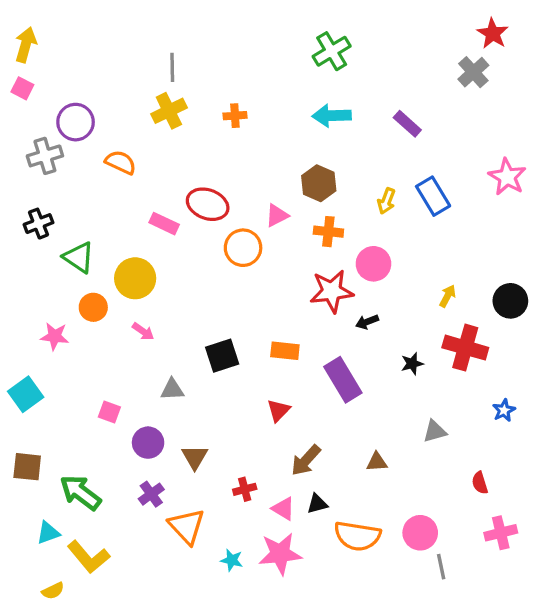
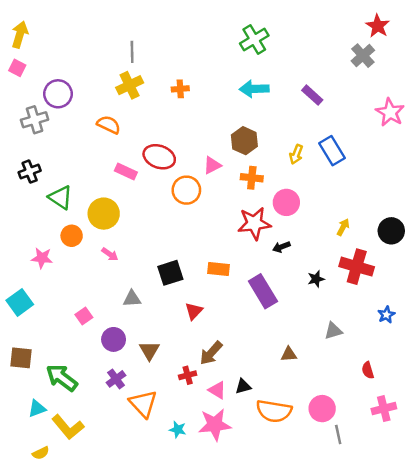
orange semicircle: (121, 162) -> (109, 125), moved
pink star: (507, 177) -> (390, 112), moved
red triangle: (278, 410) -> (194, 311), moved
pink square: (109, 412) -> (84, 316), turned 35
brown arrow: (306, 460) -> (211, 353), moved

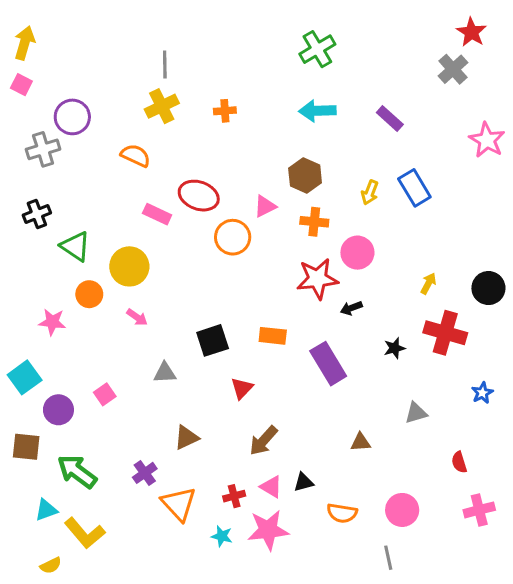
purple circle: (114, 339) -> (58, 410), moved
brown triangle: (149, 351) -> (186, 438), turned 35
red cross: (188, 375) -> (234, 496), moved
orange semicircle: (274, 411) -> (342, 513), size x0.7
gray line: (338, 434) -> (388, 558), moved

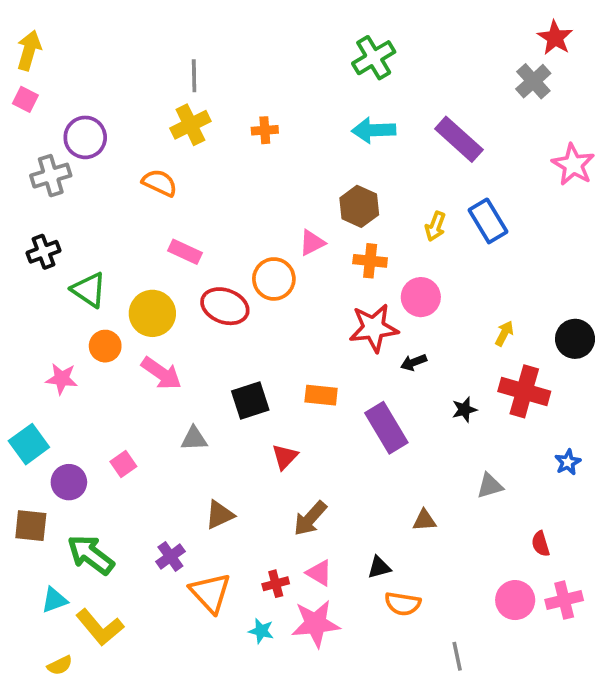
purple rectangle: (390, 118) -> (459, 139), size x1.5
red ellipse: (199, 196) -> (225, 306), moved
pink arrow: (137, 317) -> (161, 373), size x1.6
black triangle: (304, 482) -> (379, 567), moved
pink circle: (402, 510) -> (515, 600), moved

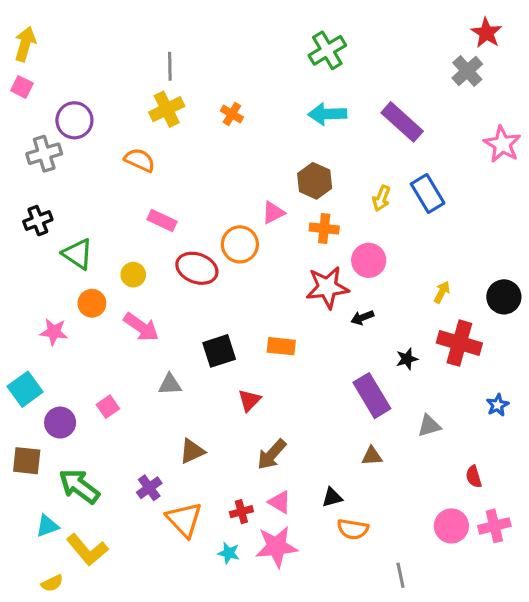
orange cross: (265, 130) -> (232, 114), turned 35
yellow circle: (152, 313) -> (133, 275), size x0.6
purple rectangle: (386, 428) -> (372, 396), moved

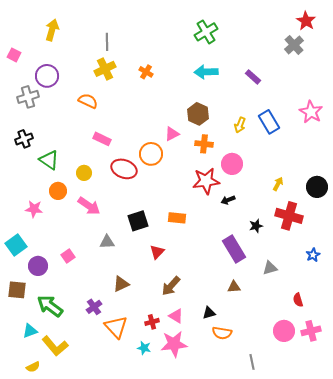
yellow arrow: (25, 44) -> (52, 30), moved
purple rectangle: (402, 122) -> (253, 77), size x0.6
pink star: (502, 144) -> (311, 112), moved

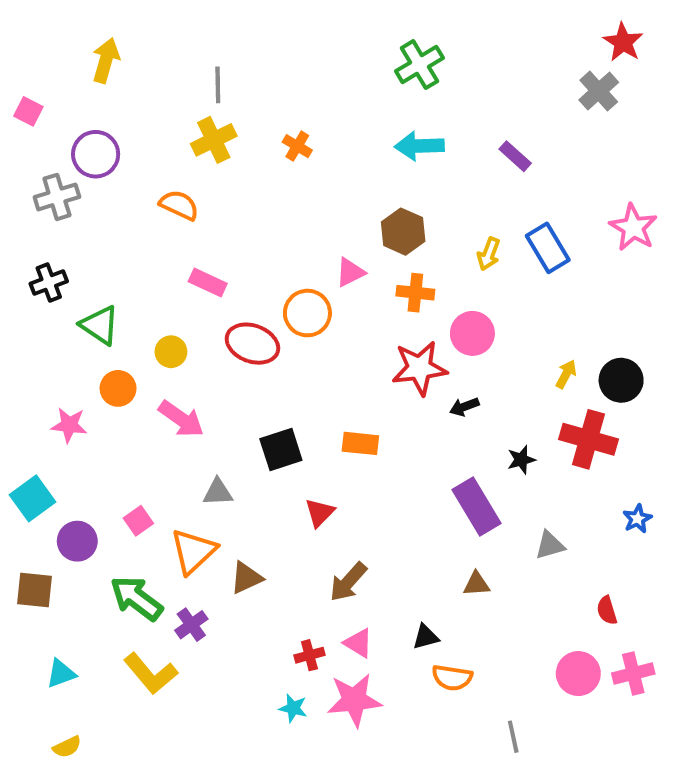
black circle: (317, 187) -> (621, 380), moved
green arrow: (50, 306) -> (136, 598), moved
orange triangle: (116, 327) -> (193, 551), moved, turned 30
yellow L-shape: (55, 346) -> (151, 674), moved

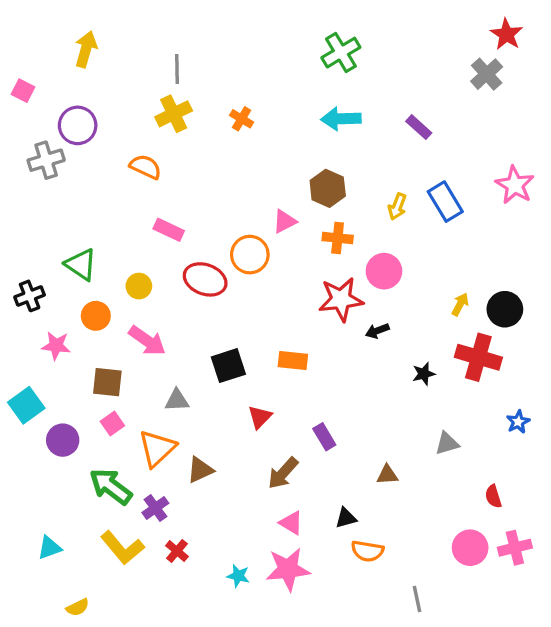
black cross: (49, 282) -> (30, 296), moved
purple rectangle: (476, 507) -> (324, 437), moved, size x0.6
brown square: (35, 590) -> (107, 382), moved
red cross: (309, 655) -> (177, 551), moved, turned -35
yellow semicircle: (67, 747) -> (78, 607), moved

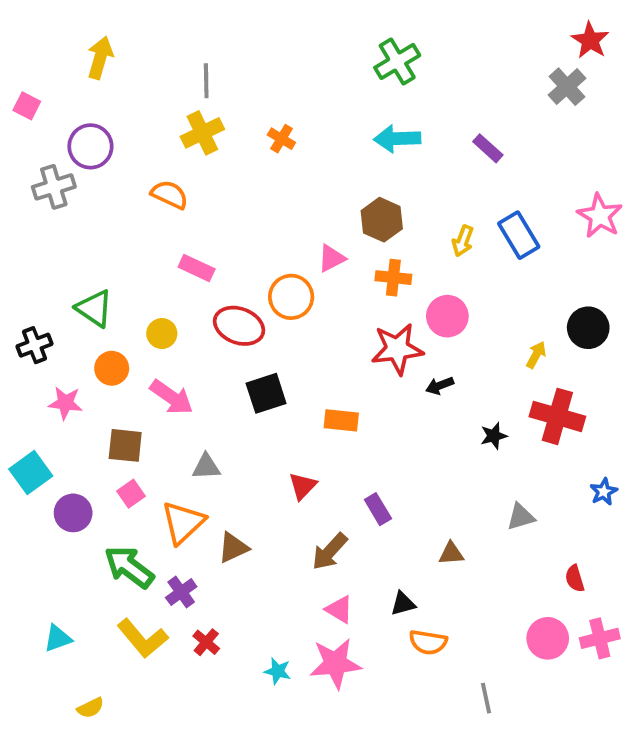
black circle: (505, 309) -> (588, 328), moved
black square: (228, 366) -> (266, 393), moved

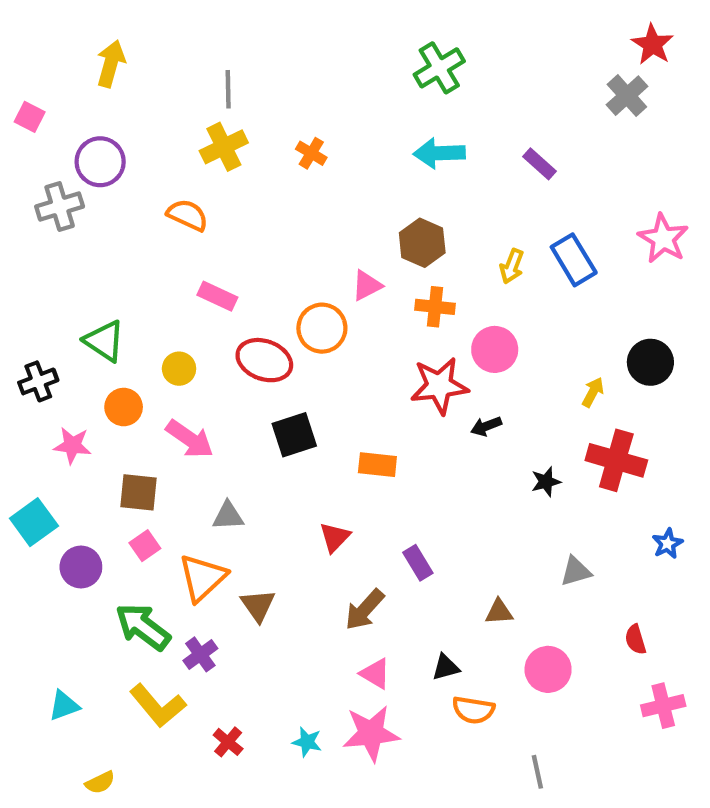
brown triangle: (233, 548) -> (258, 605), turned -40
pink circle: (548, 638) -> (548, 669), moved
red cross: (206, 642) -> (228, 742), moved

